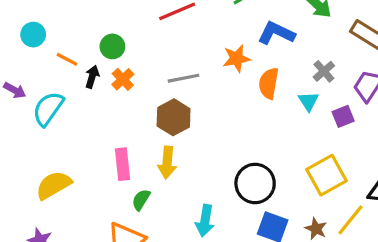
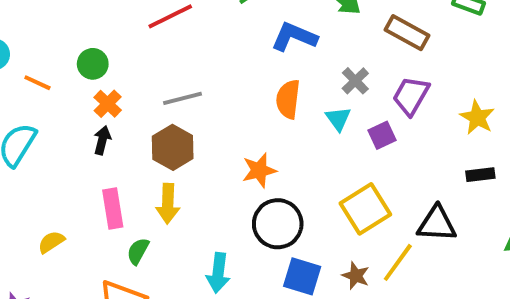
orange star: (237, 58) -> (259, 170), moved
black arrow: (92, 77) -> (102, 140), moved
yellow semicircle: (54, 185) -> (51, 242), moved, size x0.6

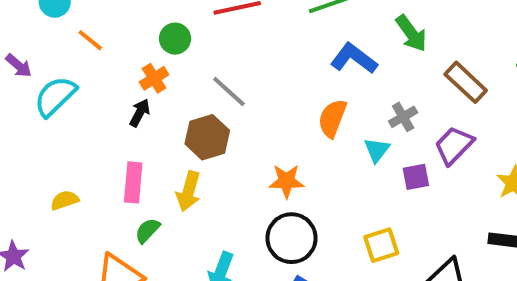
green circle: (93, 64) -> (175, 39), moved
gray line: (183, 98) -> (229, 91), turned 42
yellow square: (365, 209) -> (381, 245), size x0.7

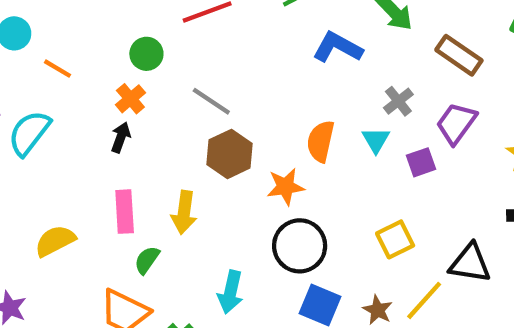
orange semicircle: (332, 118) -> (321, 141), moved
brown hexagon: (207, 137) -> (230, 154), moved
yellow semicircle: (65, 200) -> (55, 241), size x1.4

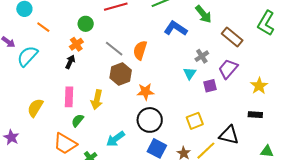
orange semicircle: (321, 141) -> (140, 50), moved
yellow semicircle: (55, 241) -> (35, 108), turned -36
cyan arrow: (231, 292) -> (115, 139), turned 36

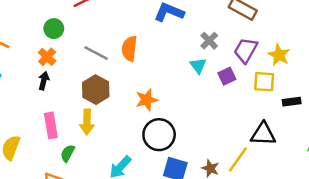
brown hexagon: (121, 74) -> (96, 90), moved
yellow star: (259, 86) -> (279, 55), moved
yellow square: (195, 121) -> (264, 82), moved, turned 36

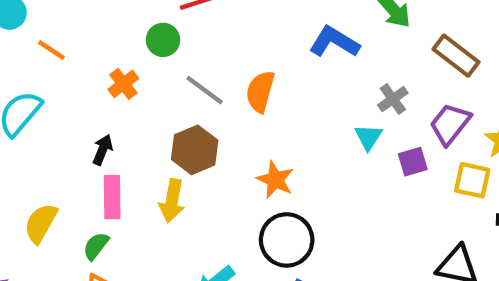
green circle: (54, 29) -> (163, 40), moved
black arrow: (44, 81) -> (103, 150), moved
orange star: (147, 100) -> (275, 180), turned 30
green semicircle: (68, 153) -> (96, 246), moved

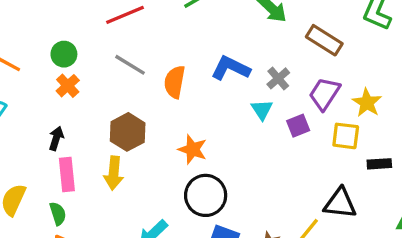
green circle: (163, 40) -> (64, 54), moved
blue L-shape: (334, 42) -> (231, 68), moved
gray line: (205, 90) -> (130, 65), moved
green semicircle: (96, 246) -> (58, 214), turned 130

